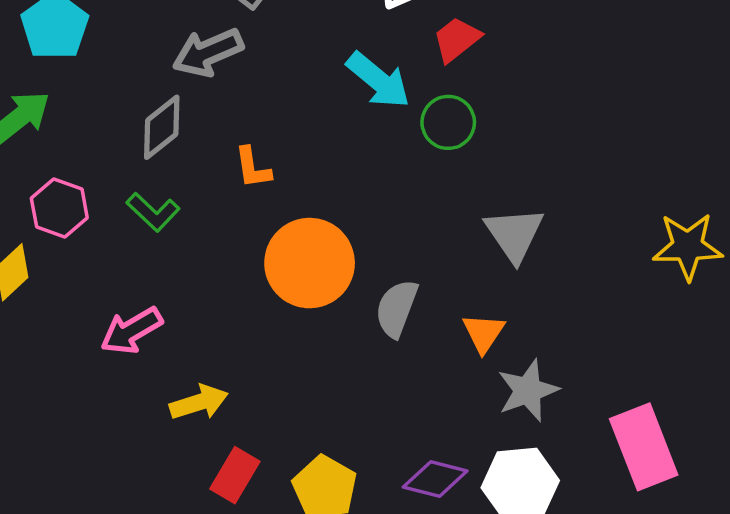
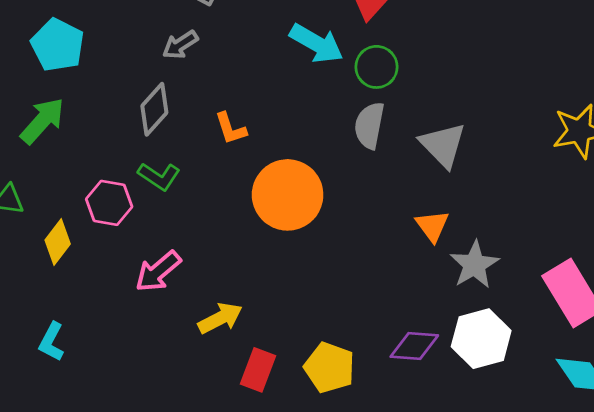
gray arrow: (208, 52) -> (180, 45), size x0.7
pink hexagon: (59, 208) -> (109, 203), moved
gray semicircle: (397, 308) -> (369, 125), moved

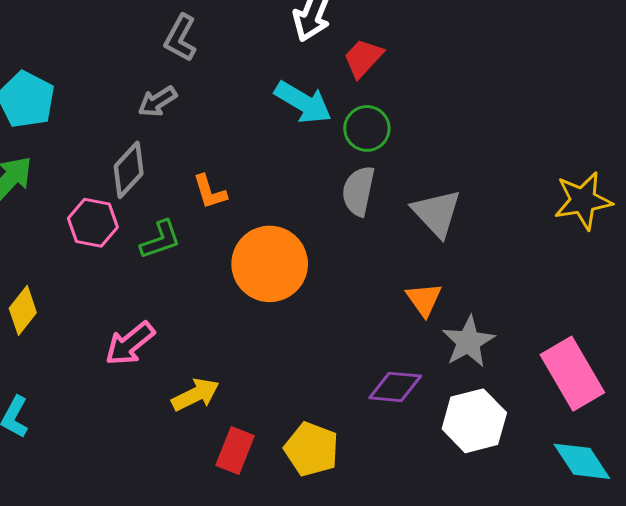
green L-shape: (159, 176) -> (160, 240), moved, turned -54
pink hexagon: (109, 203) -> (93, 223), moved
purple diamond: (414, 346) -> (395, 387), moved

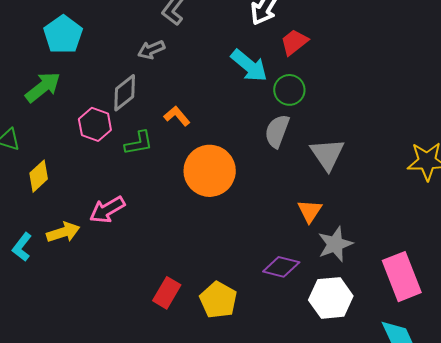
orange L-shape: (210, 192) -> (177, 116), turned 148
yellow arrow: (196, 395) -> (63, 232), moved

